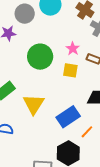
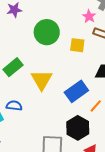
pink star: (73, 49) -> (89, 16), moved

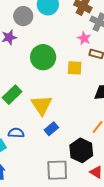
blue rectangle: (76, 91) -> (51, 129), moved, size x0.6

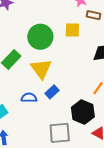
green circle: (43, 57) -> (40, 37), moved
blue semicircle: (16, 133) -> (29, 98), moved

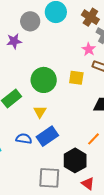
yellow triangle: (41, 69) -> (40, 112), size x0.6
blue rectangle: (52, 92) -> (47, 136), size x1.5

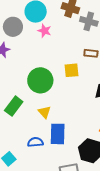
pink star: (89, 49) -> (44, 31), moved
blue rectangle: (47, 136) -> (58, 134), turned -40

